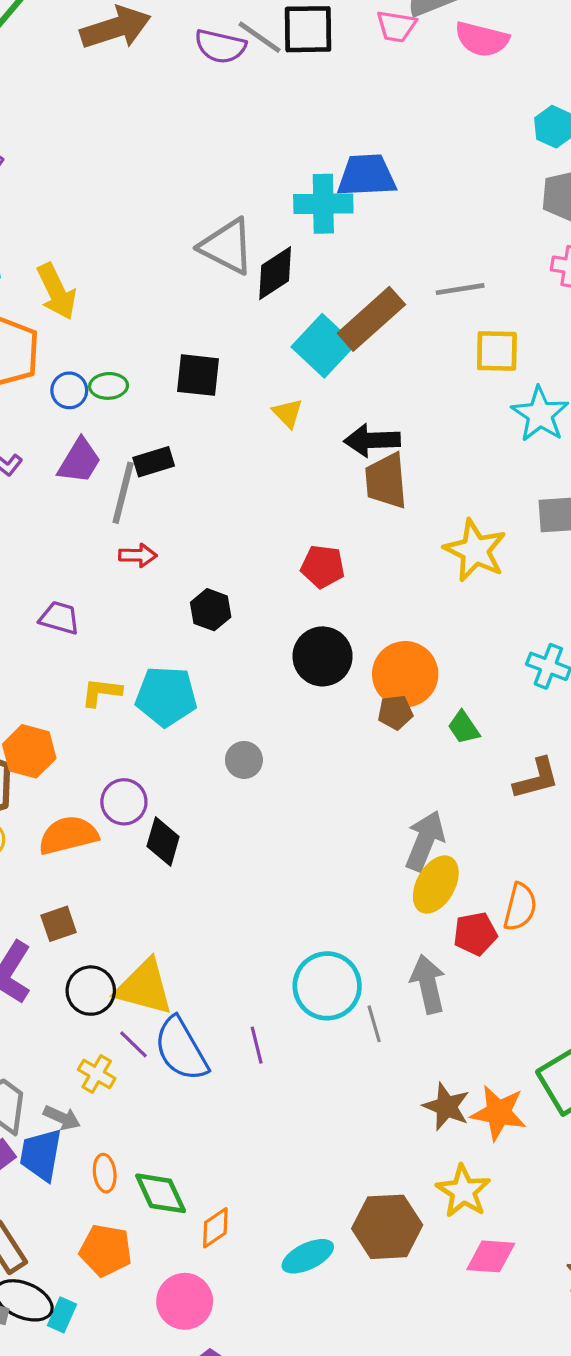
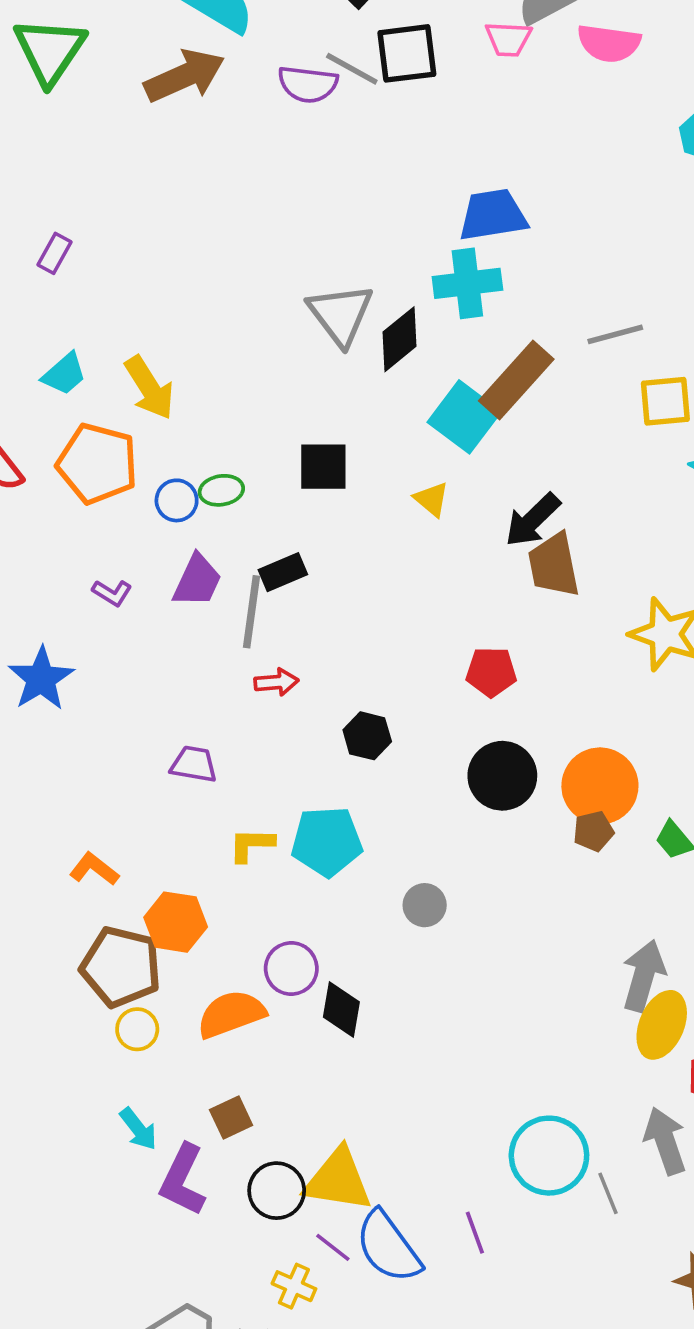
cyan cross: (323, 204) -> (467, 283), moved
gray triangle: (227, 246) -> (341, 314), turned 32
black arrow: (372, 440) -> (533, 520), turned -36

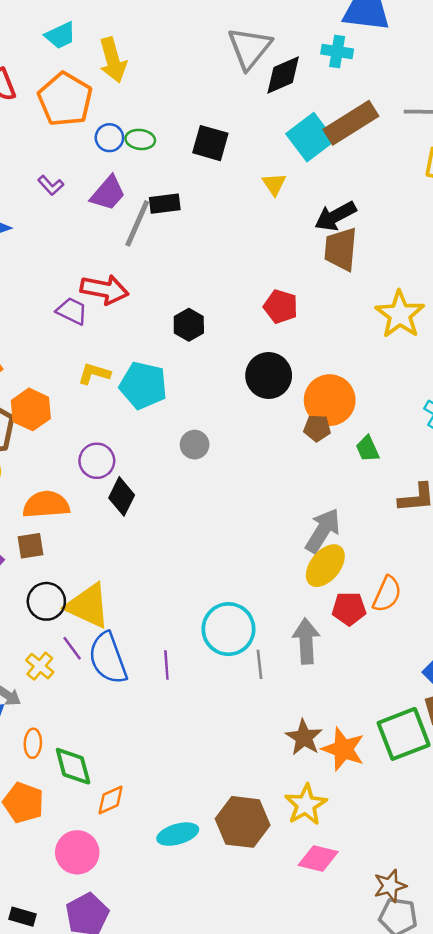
cyan cross: (467, 283) -> (337, 51), size x0.7
red arrow: (276, 682) -> (104, 290), moved, size x1.6
orange semicircle: (231, 1014) -> (46, 505), moved

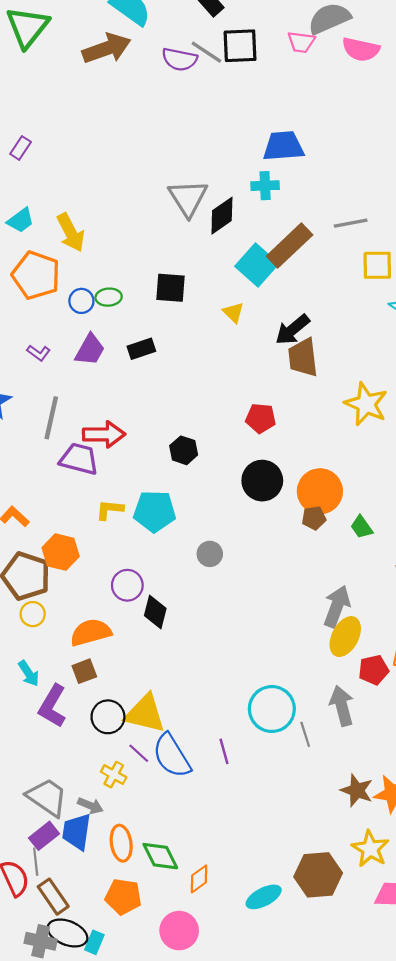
gray line: (137, 223) -> (51, 418), moved
purple trapezoid: (72, 311) -> (79, 459), size x1.4
orange ellipse: (33, 743) -> (121, 843), size x1.4

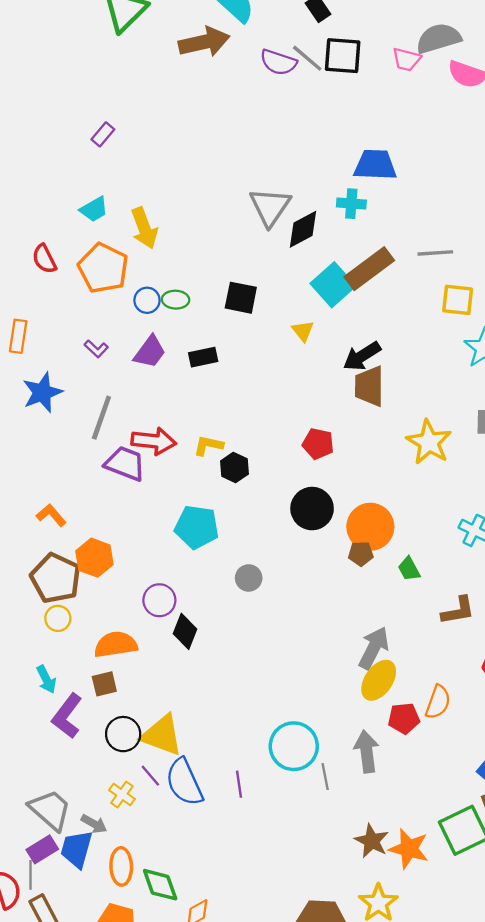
yellow L-shape: (110, 510) -> (208, 445), moved

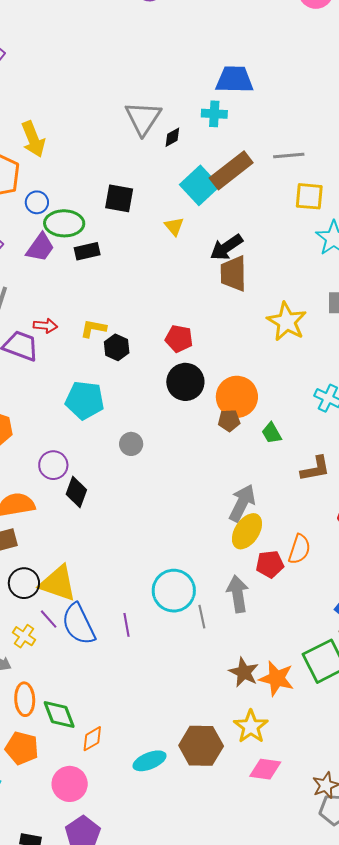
black diamond: (303, 229) -> (172, 137), size x0.6
green ellipse: (176, 300) -> (64, 223), moved, size x1.6
red arrow: (154, 441) -> (45, 326), size x0.6
red pentagon: (318, 444) -> (179, 339), moved

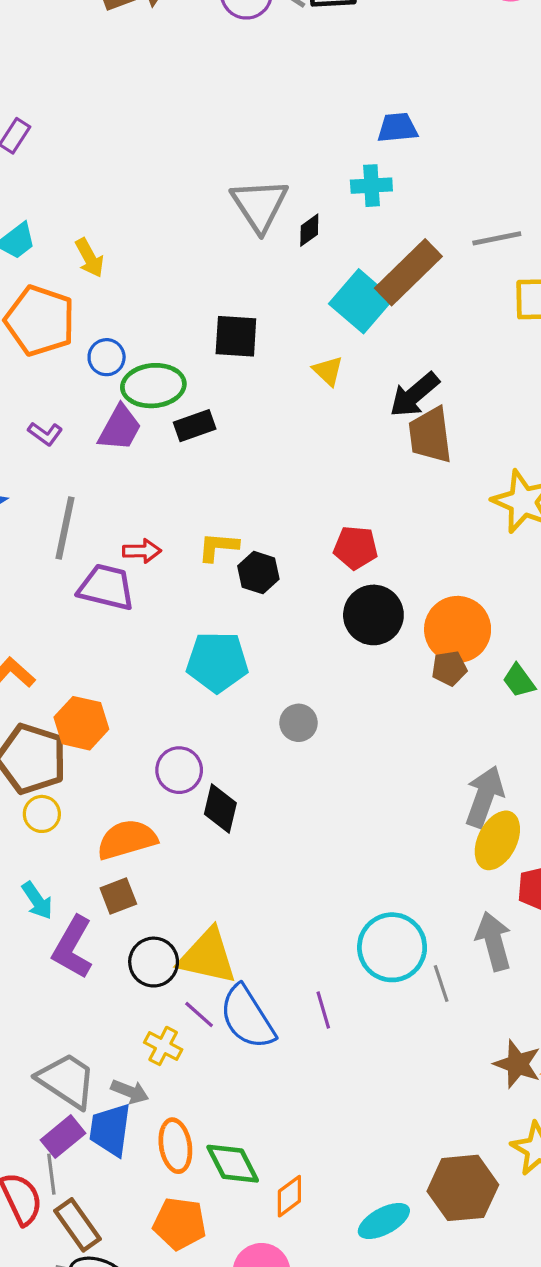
blue trapezoid: (235, 79) -> (397, 128), size x0.7
yellow arrow: (33, 139) -> (89, 258), size x0.7

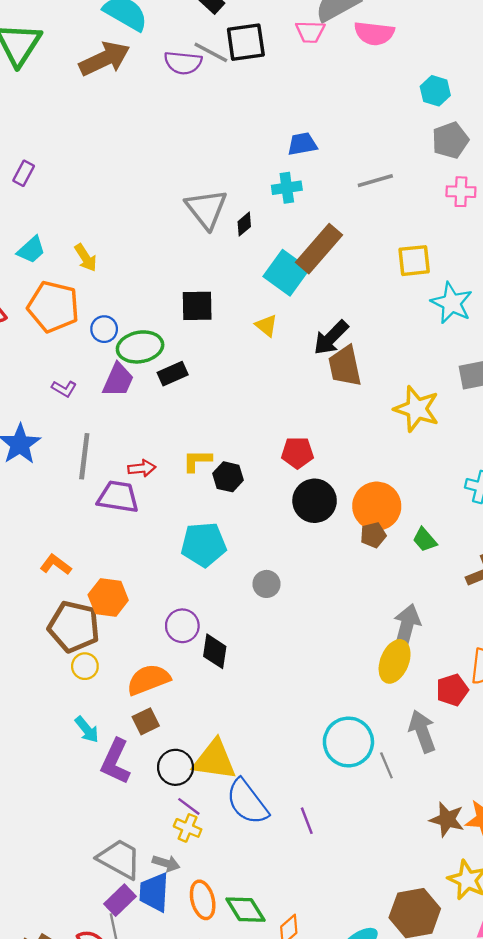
gray line: (497, 238) -> (375, 181), moved
yellow ellipse: (497, 840) -> (395, 661), moved
purple line: (323, 1010) -> (307, 821), moved
purple line: (199, 1015) -> (189, 806), moved

